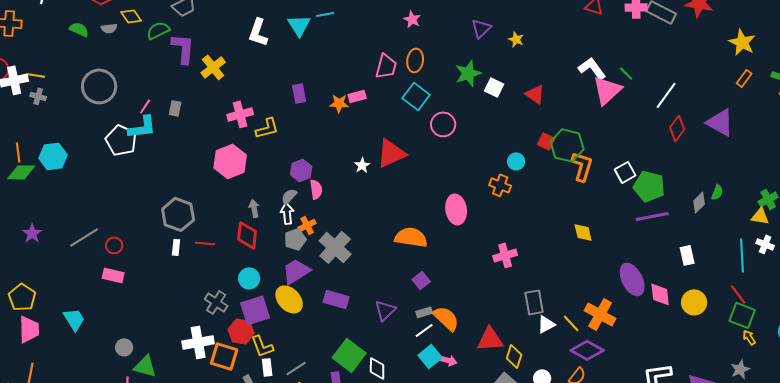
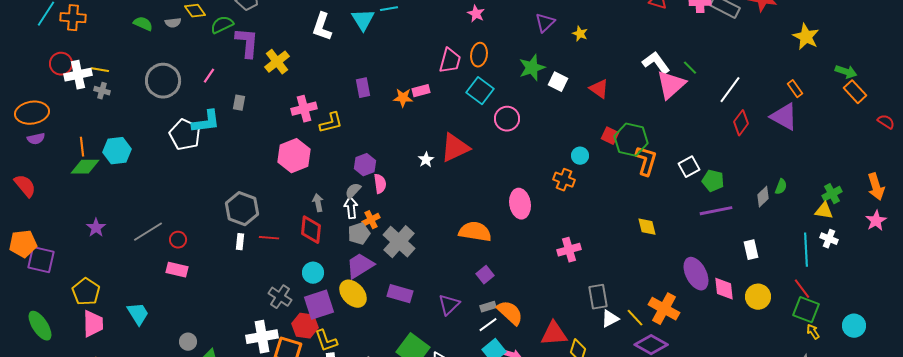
orange rectangle: (744, 78) -> (795, 89), moved, turned -72
pink line: (145, 106) -> (209, 76), moved
green pentagon: (649, 186) -> (713, 181), size x0.7

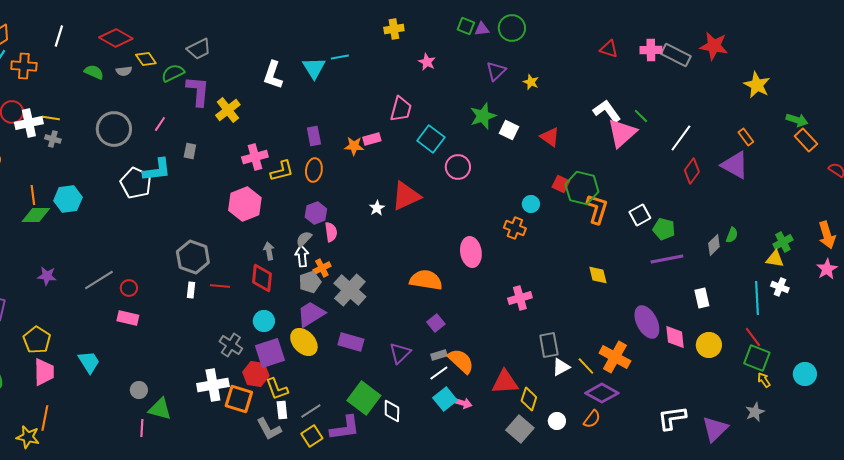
orange ellipse: (479, 55) -> (314, 170), moved
purple star: (96, 228) -> (47, 276), turned -30

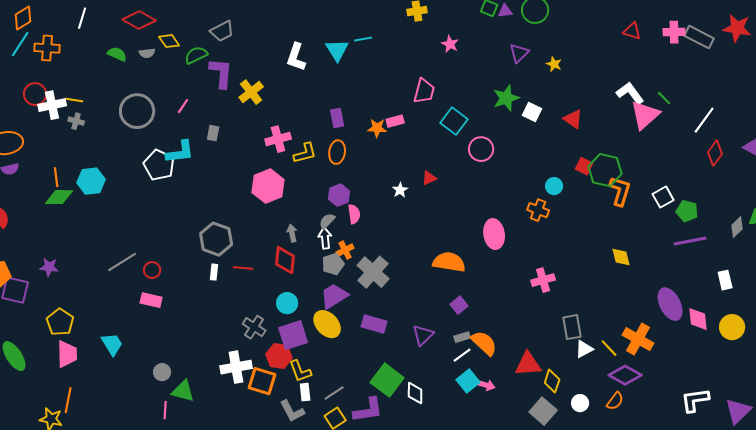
red triangle: (406, 196) -> (429, 178), size x0.5
purple star: (47, 276) -> (49, 267), moved

